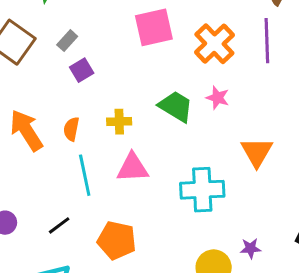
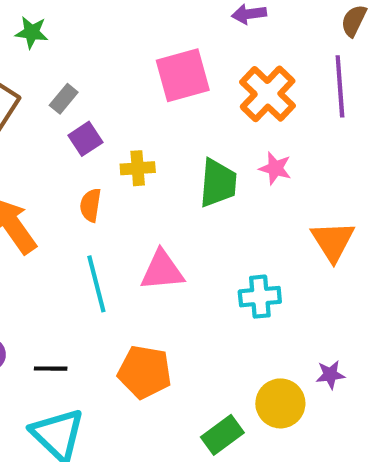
green trapezoid: (176, 106) -> (218, 183), turned 66
yellow cross: (119, 122) -> (138, 168), moved
orange semicircle: (71, 129) -> (90, 205), moved
cyan cross: (202, 190) -> (260, 297), size x0.7
black line: (59, 225) -> (51, 369), moved, turned 40

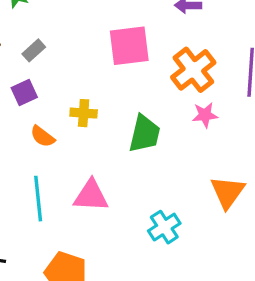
purple square: (85, 139) -> (24, 92), moved
pink star: (275, 168) -> (205, 115), moved, turned -30
orange semicircle: (90, 205) -> (43, 136), turned -70
cyan cross: (260, 297) -> (164, 227), turned -36

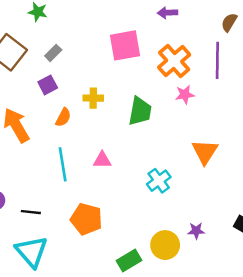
orange semicircle: (43, 136) -> (63, 117), turned -96
pink triangle: (91, 196) -> (102, 160), size x0.7

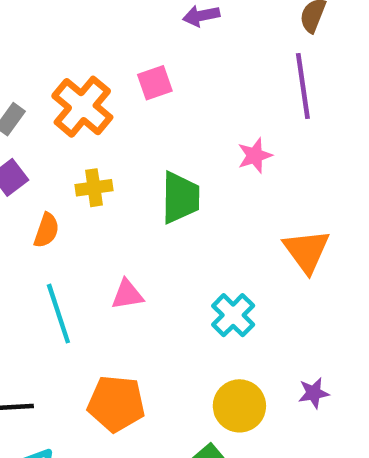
pink square: (125, 45) -> (155, 83), moved, size x0.6
orange cross: (174, 61) -> (82, 107), moved
yellow circle: (165, 245) -> (239, 406), moved

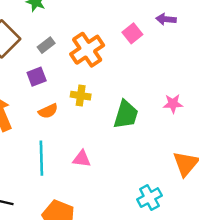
pink square: (155, 83) -> (132, 33), moved, turned -36
orange semicircle: (46, 230) -> (48, 111), turned 30
cyan cross: (233, 315) -> (149, 198), moved

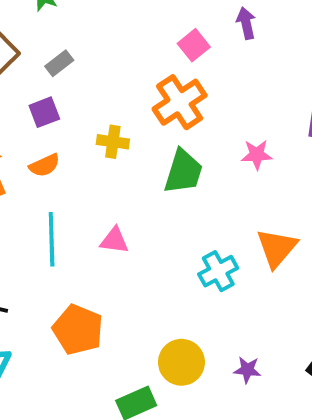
purple arrow: (166, 19) -> (246, 23), turned 72
orange cross: (87, 50) -> (180, 102), moved
orange semicircle: (48, 111) -> (45, 165), moved
cyan cross: (149, 198) -> (218, 271), moved

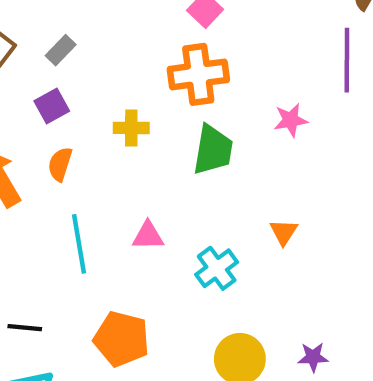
orange cross: (180, 102) -> (198, 74), turned 34
orange semicircle: (45, 165) -> (60, 164), turned 140
orange triangle: (277, 248) -> (284, 232), moved, size x0.6
cyan cross: (218, 271) -> (217, 268), moved

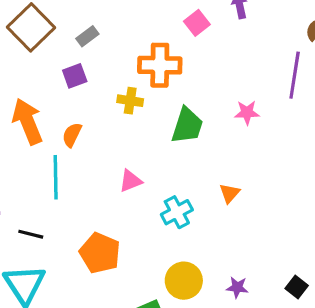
orange cross: (198, 74) -> (160, 65), moved
orange semicircle: (60, 164) -> (72, 135), moved
pink triangle: (148, 236) -> (130, 181), turned -30
cyan line: (79, 244) -> (56, 177), moved

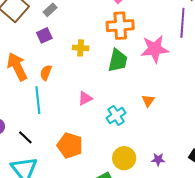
orange cross: (160, 65) -> (120, 26), moved
pink star: (247, 113) -> (155, 49), size x1.8
black line: (31, 234) -> (25, 137), turned 35

